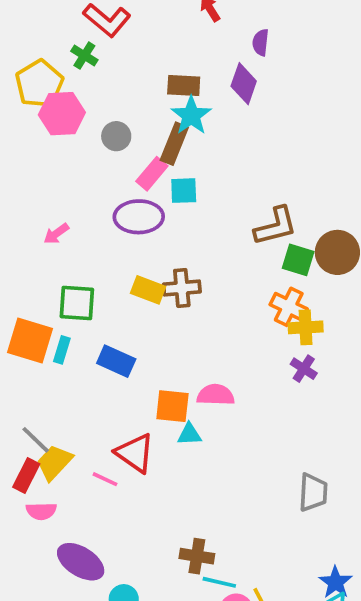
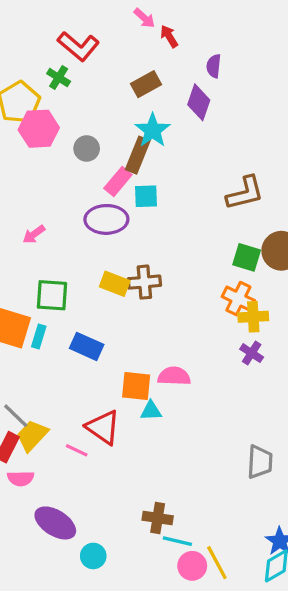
brown rectangle: (184, 86) -> (146, 84), moved, turned -32
brown L-shape: (276, 226) -> (245, 193), moved

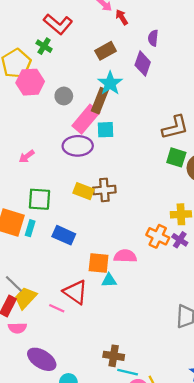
pink rectangle: (118, 181) -> (86, 119), size x1.4
green square: (247, 257) -> (176, 157), moved
orange cross: (238, 299) -> (158, 236), moved

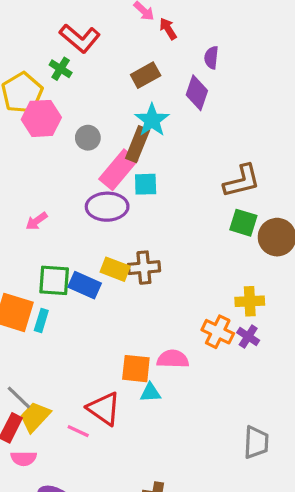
blue rectangle: (64, 235) -> (85, 285), moved

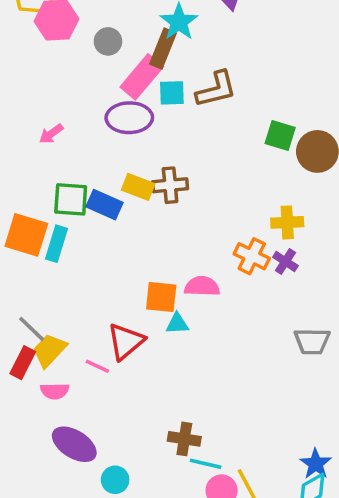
brown L-shape: (242, 181) -> (216, 89), moved
cyan rectangle: (41, 320) -> (57, 244), size x1.4
red triangle: (104, 409) -> (126, 341), turned 45
gray trapezoid: (256, 442) -> (312, 341), moved, turned 88
pink semicircle: (24, 458) -> (55, 391), moved

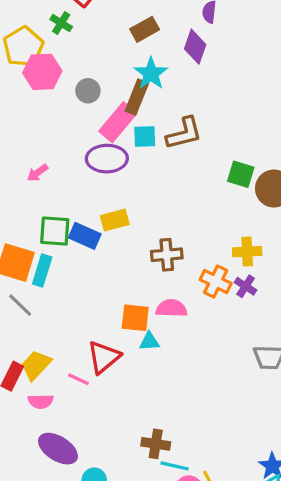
brown cross: (170, 185) -> (167, 255), moved
yellow rectangle: (138, 187) -> (115, 220), turned -36
gray line: (32, 329) -> (20, 305), moved

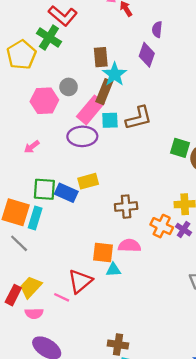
green cross: (61, 23) -> (49, 37), size x1.5
brown rectangle: (145, 29) -> (101, 57), moved, turned -66
pink hexagon: (42, 72) -> (44, 101), moved

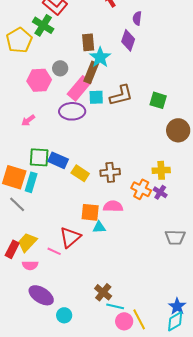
green square: (180, 148) -> (158, 100), moved
yellow rectangle: (88, 181) -> (80, 173), moved, turned 48
brown cross: (118, 344) -> (103, 292), turned 30

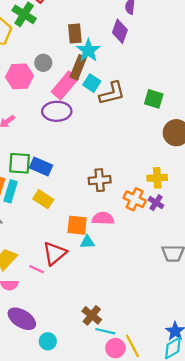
cyan square: (96, 97) -> (92, 83), moved, turned 35
yellow rectangle: (80, 173) -> (43, 199), moved

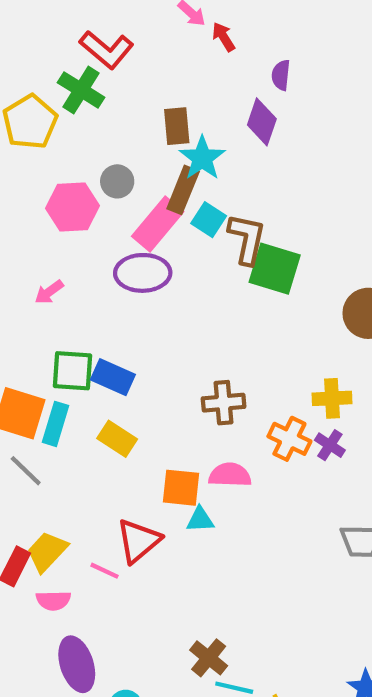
brown L-shape: (112, 93) -> (247, 239), turned -64
green square: (154, 99) -> (275, 269), moved, size x1.4
purple ellipse: (22, 319) -> (77, 664), turned 40

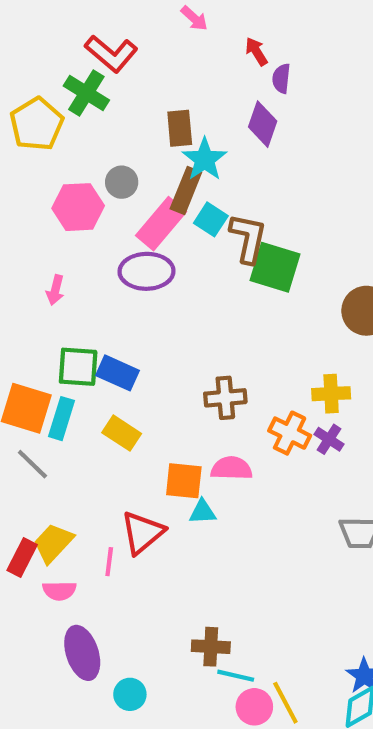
red arrow: (224, 37) -> (256, 52), moved
pink arrow: (49, 292) -> (55, 290), turned -40
pink line: (104, 571) -> (109, 562), turned 72
brown cross: (209, 658) -> (211, 647), turned -36

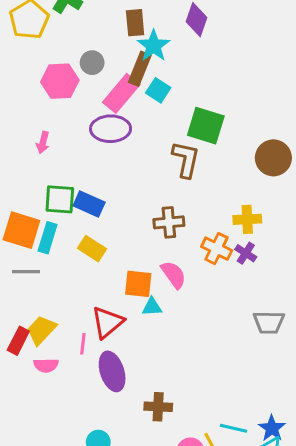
brown L-shape: (248, 238) -> (186, 159), moved
gray line: (32, 464) -> (26, 272), turned -44
pink semicircle: (232, 468) -> (174, 275), turned 52
purple ellipse: (82, 653) -> (112, 371), moved
cyan line: (236, 676) -> (233, 428), moved

